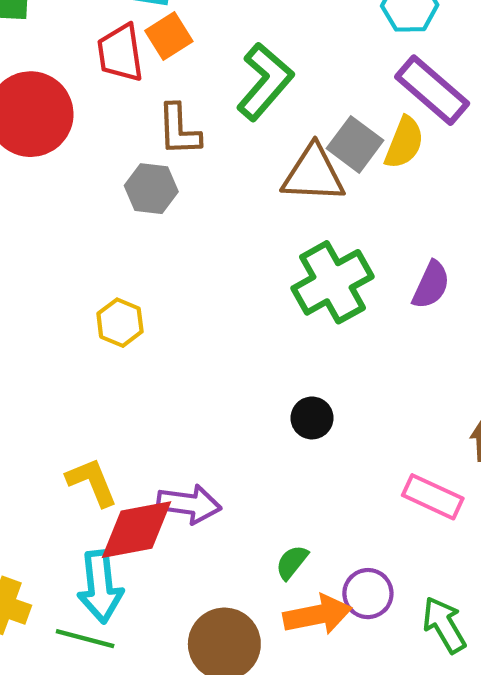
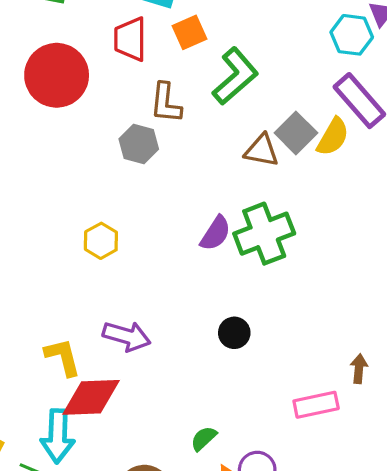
orange square: (169, 36) -> (189, 32), moved
brown triangle: (313, 174) -> (262, 150), size x0.7
purple semicircle: (431, 285) -> (215, 233), moved
pink rectangle: (433, 497) -> (316, 405), turned -45
purple arrow: (189, 504) -> (127, 336), moved

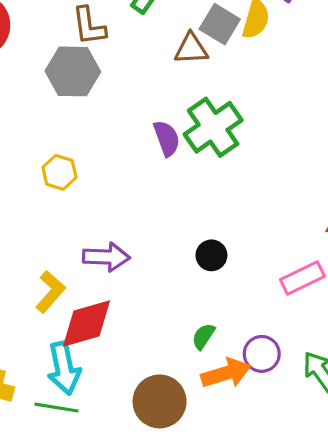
gray hexagon: (139, 144) -> (73, 71), size x1.4
purple semicircle: (215, 233) -> (167, 138), turned -39
black circle: (234, 333) -> (211, 255), moved
yellow L-shape: (63, 357) -> (50, 292), turned 69

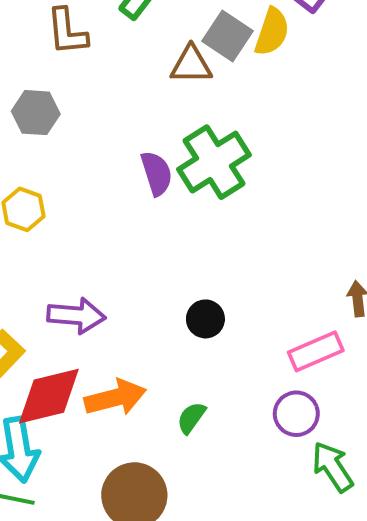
gray hexagon: (73, 71) -> (36, 113), moved, size x0.7
purple circle: (262, 354) -> (296, 414), moved
orange arrow: (226, 373) -> (115, 398), moved

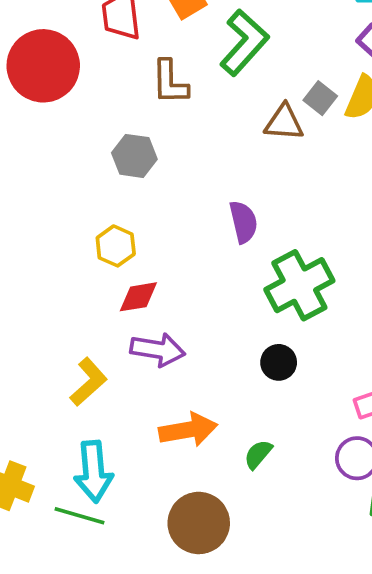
gray square: (227, 36) -> (320, 98), size x0.7
green cross: (214, 162) -> (299, 285), moved
red diamond: (49, 396) -> (138, 297), moved, size x0.6

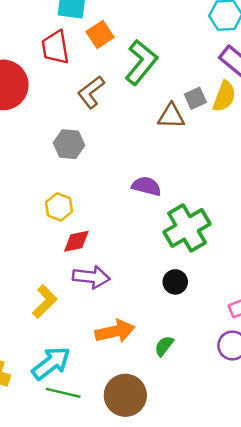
brown L-shape: (170, 82) -> (91, 92), turned 56
gray square: (320, 98) -> (195, 98), turned 30
purple semicircle: (243, 222) -> (146, 186), turned -60
cyan arrow: (94, 472) -> (51, 363), turned -120
green line: (80, 516) -> (63, 393), moved

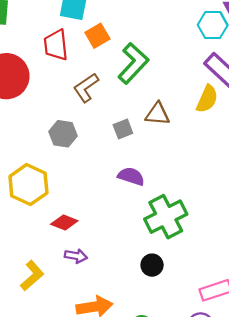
gray square: (195, 98) -> (123, 129), moved
yellow hexagon: (59, 207) -> (28, 185), moved, size x1.6
red diamond: (76, 241) -> (64, 223), turned 30
purple arrow: (91, 277) -> (76, 256), size x0.7

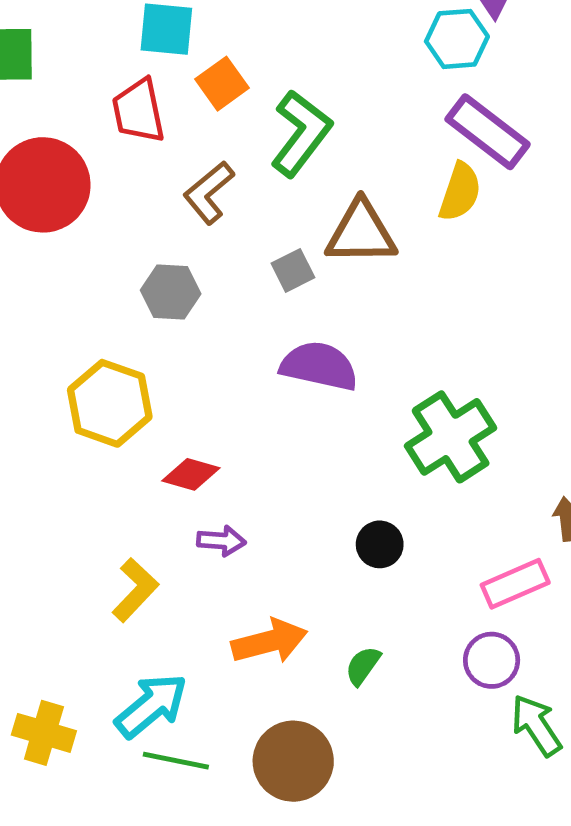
brown triangle: (158, 114) -> (361, 233), size x1.4
purple semicircle: (131, 176) -> (319, 366), size x1.4
green cross: (166, 217) -> (451, 437), moved

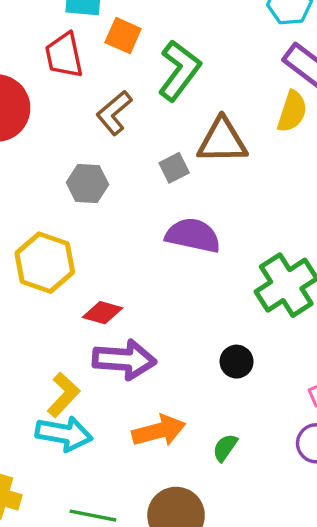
orange square: (222, 84) -> (123, 36), turned -30
purple arrow: (221, 541) -> (124, 360), size x1.8
cyan arrow: (151, 706) -> (64, 434), moved, turned 50

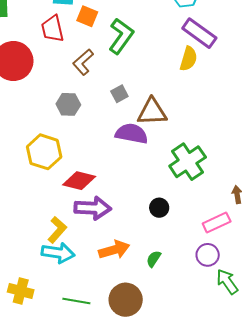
brown triangle: (222, 141) -> (152, 112), moved
red diamond: (102, 313) -> (79, 181), size x1.4

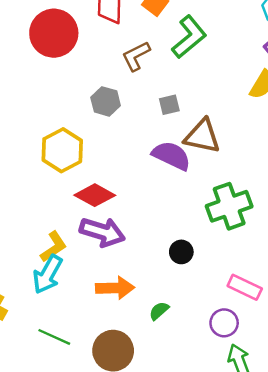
pink rectangle: (217, 222) -> (245, 287), turned 36
cyan arrow: (58, 253) -> (48, 274), turned 96

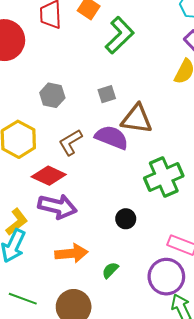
brown L-shape: (136, 56) -> (70, 142), moved
purple circle: (224, 323) -> (166, 277), size x1.5

